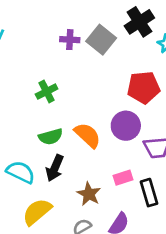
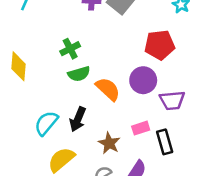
green semicircle: (51, 137) -> (79, 74), moved
cyan semicircle: (21, 172) -> (46, 123), turned -76

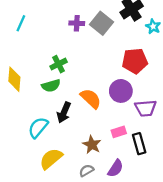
green semicircle: (79, 74) -> (51, 86), moved
black arrow: (78, 119) -> (64, 112), moved

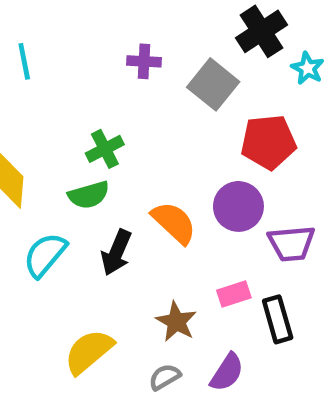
cyan line: (21, 23) -> (24, 61), turned -35
gray square: (101, 23) -> (213, 84), moved
cyan semicircle: (38, 128) -> (45, 255), moved

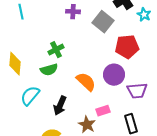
black arrow: (116, 253) -> (60, 106), moved
pink rectangle: (234, 294) -> (103, 111), moved

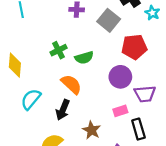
green semicircle: (49, 70) -> (84, 58), moved
orange semicircle: (86, 82) -> (71, 84), moved
pink rectangle: (103, 111) -> (120, 111), moved

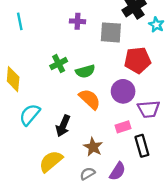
gray square: (109, 20) -> (111, 32), turned -35
orange semicircle: (71, 84) -> (90, 99), moved

